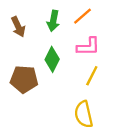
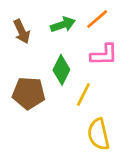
green arrow: (53, 21) -> (63, 25), turned -120
yellow line: (92, 76) -> (83, 95), moved

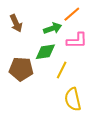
green arrow: (63, 25) -> (53, 28), moved
green diamond: (61, 70) -> (45, 52), turned 55

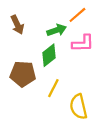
green diamond: (45, 52) -> (49, 55), turned -30
yellow line: (62, 70) -> (53, 88), moved

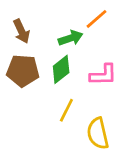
pink L-shape: (83, 43) -> (103, 75), moved
brown pentagon: (23, 74) -> (23, 71), moved

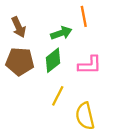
orange line: (96, 19) -> (84, 16), turned -60

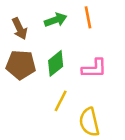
green arrow: (61, 33) -> (56, 20), moved

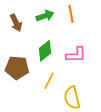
brown pentagon: (21, 65) -> (17, 68), moved

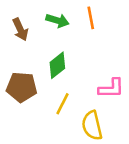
green arrow: (45, 16) -> (57, 20), turned 36
pink L-shape: (76, 55) -> (111, 88), moved

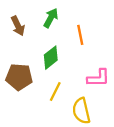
orange line: (91, 18) -> (80, 35), moved
green arrow: (57, 20) -> (51, 18), turned -78

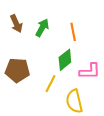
green arrow: (51, 18) -> (42, 28), moved
green diamond: (51, 58) -> (65, 60), moved

